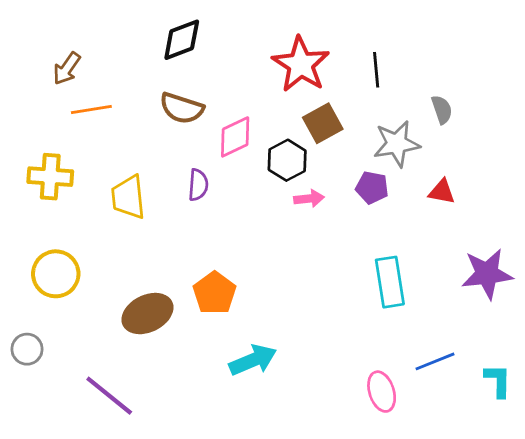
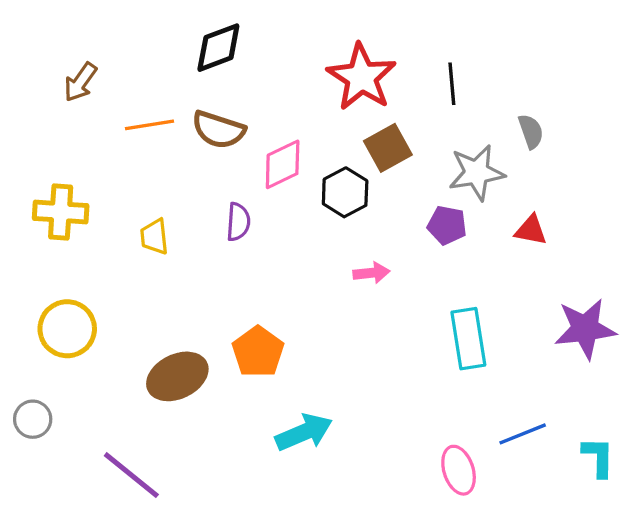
orange line: (91, 110) -> (149, 125), moved
yellow trapezoid: (128, 197) -> (154, 237), size x0.7
pink arrow: (309, 199) -> (371, 273), moved

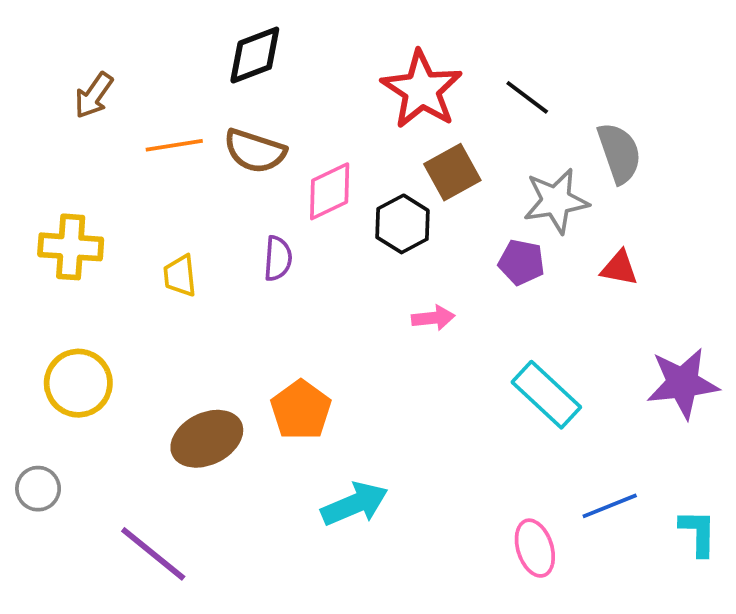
black line: (452, 84) -> (527, 97), turned -48
gray semicircle: (531, 131) -> (619, 153), size x1.5
cyan rectangle: (468, 339) -> (546, 395), turned -38

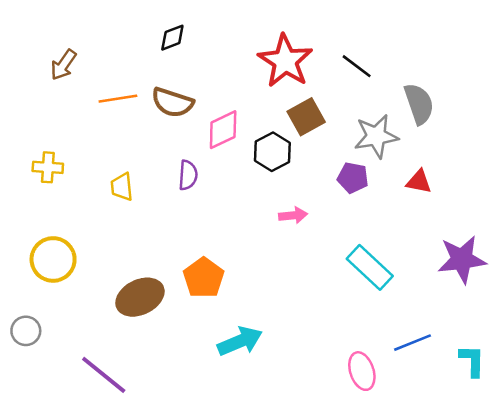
black diamond: (255, 55) -> (172, 38), size x0.7
yellow cross: (71, 247) -> (48, 167), size x0.7

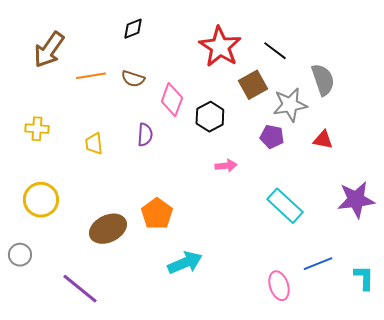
brown arrow: (63, 65) -> (49, 50), size x1.5
brown semicircle: (172, 102) -> (133, 79), size x0.7
brown square: (306, 117) -> (253, 85), moved
pink diamond: (223, 130) -> (172, 100), turned -44

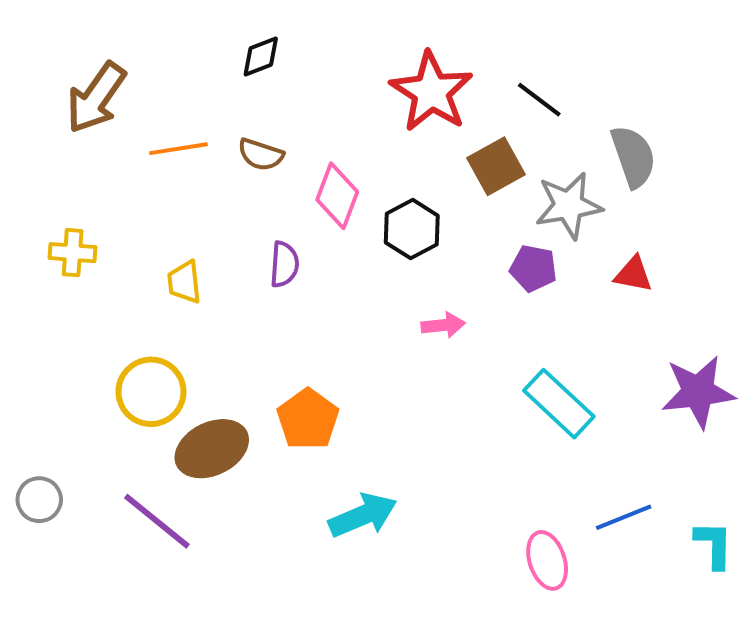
yellow circle: (41, 200) -> (151, 392), moved
purple line: (80, 289) -> (157, 521), moved

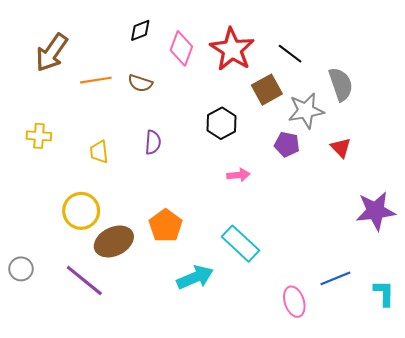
pink diamond: (337, 196) -> (181, 48), moved
red triangle: (633, 274) -> (341, 148), turned 35
cyan rectangle: (559, 404) -> (240, 244), moved

